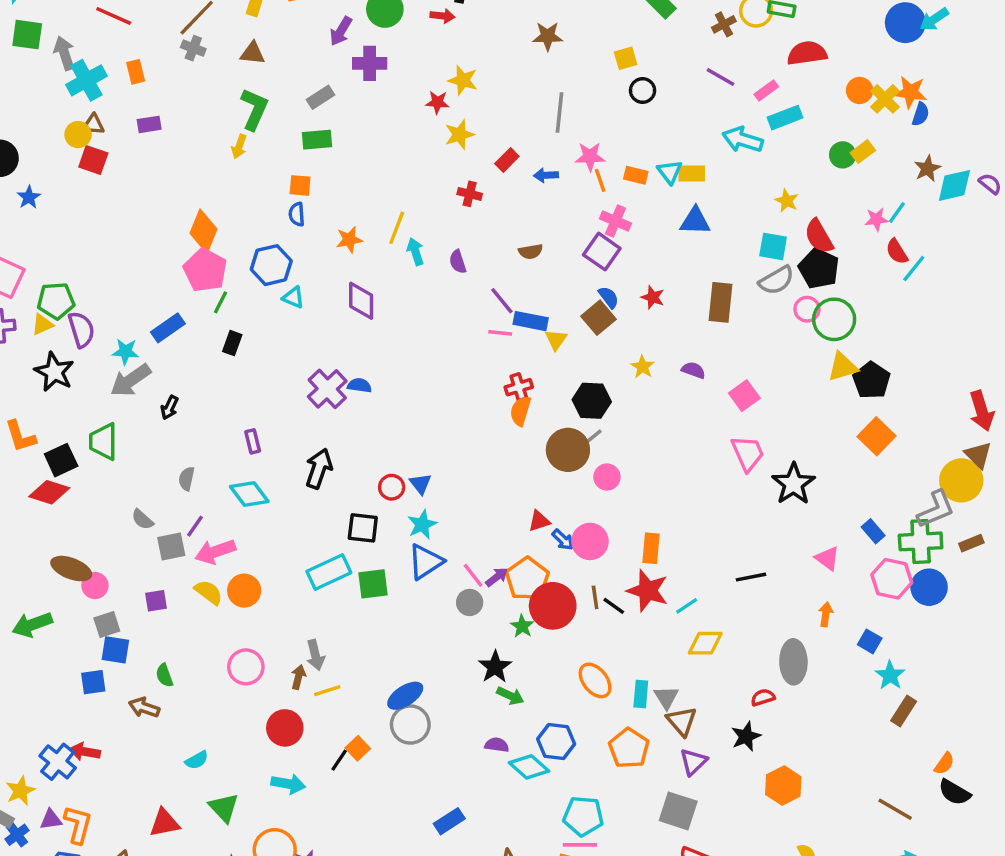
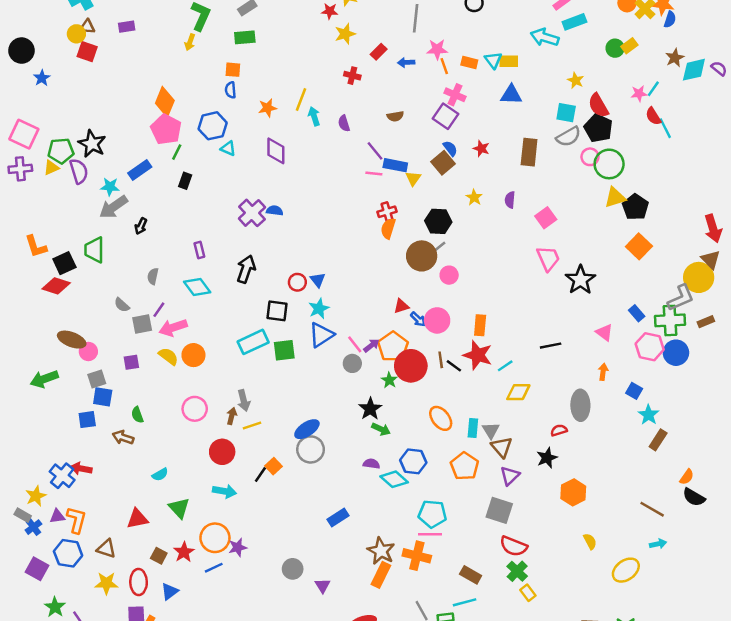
cyan line: (914, 268) -> (665, 128), turned -66
purple semicircle: (693, 370) -> (510, 200), turned -105
black star: (54, 372) -> (92, 144), moved

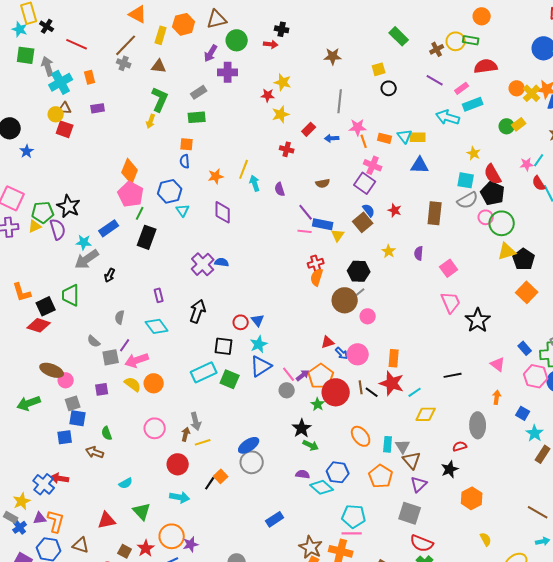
cyan triangle: (228, 148) -> (183, 210), turned 32
black rectangle: (185, 181) -> (147, 237), size x1.6
green square: (284, 350) -> (230, 379), turned 30

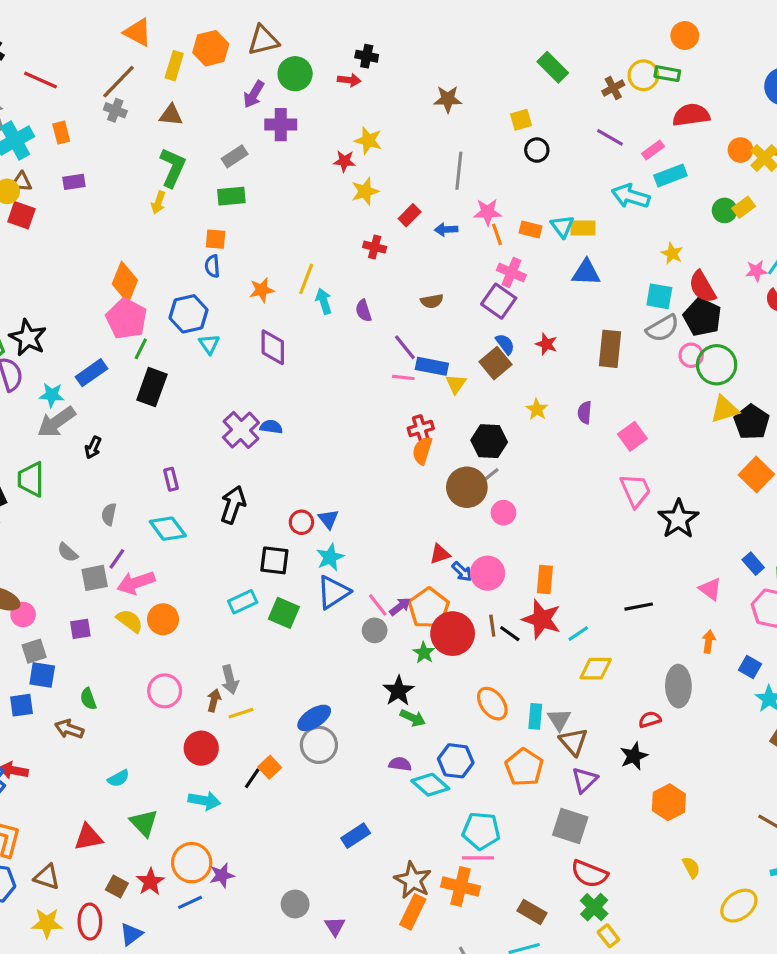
cyan rectangle: (204, 372) -> (243, 602), size x0.7

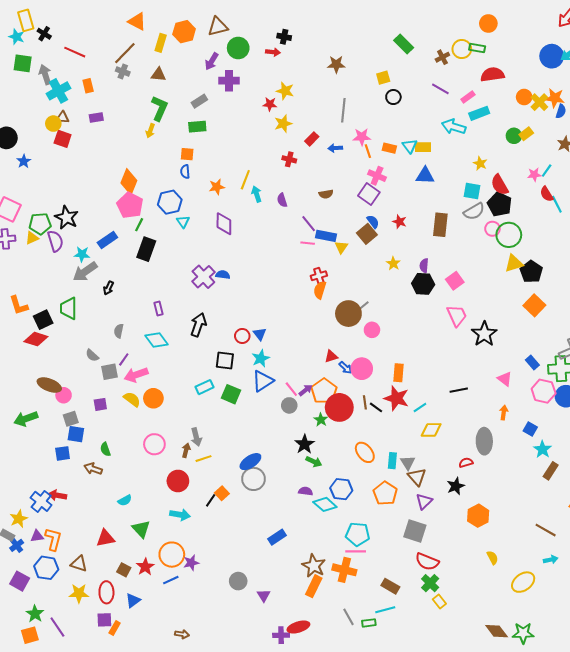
black hexagon: (489, 441) -> (423, 284), moved

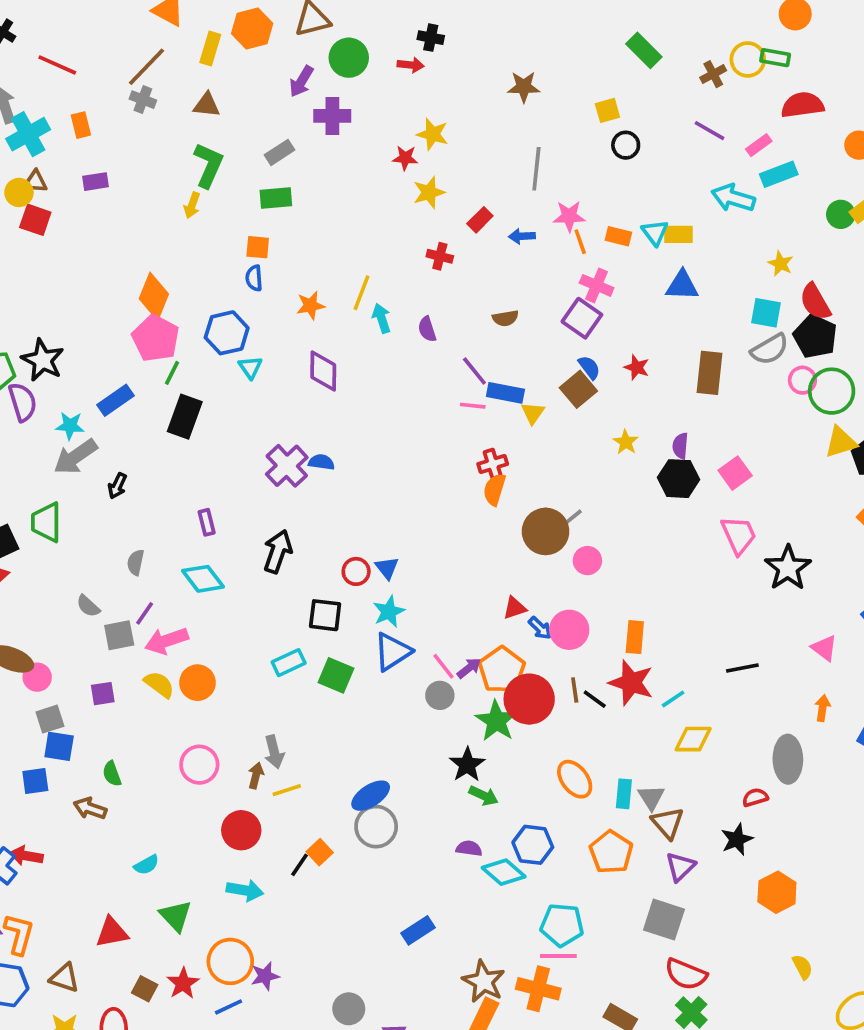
green star: (321, 420) -> (496, 721), size x1.6

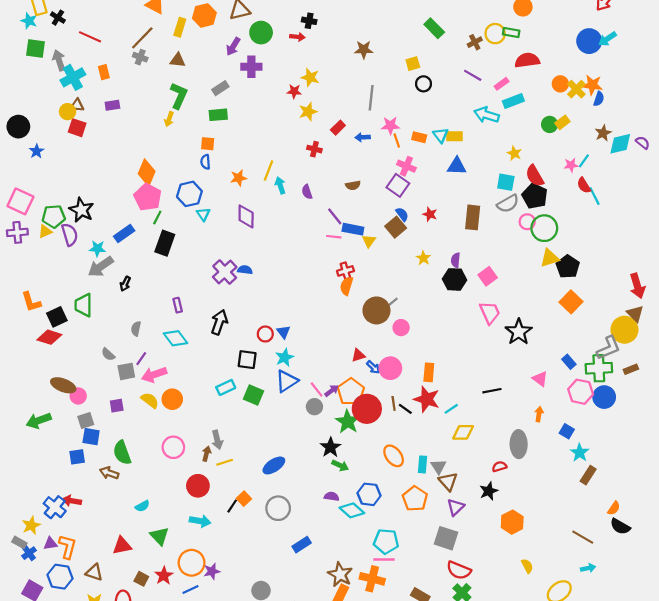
green semicircle: (112, 774) -> (122, 453), size x1.6
gray circle: (376, 827) -> (278, 508), moved

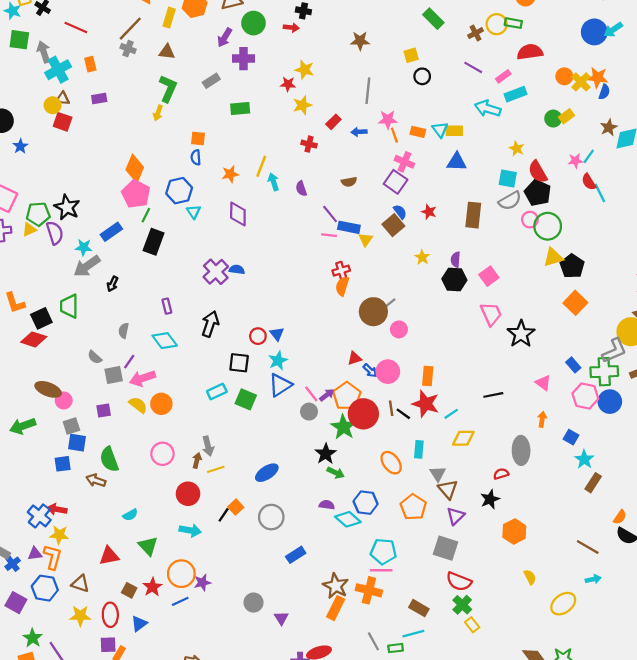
green rectangle: (218, 115) -> (240, 109), moved
cyan rectangle: (422, 464) -> (419, 449), moved
yellow star: (31, 525) -> (59, 535), moved, turned 30

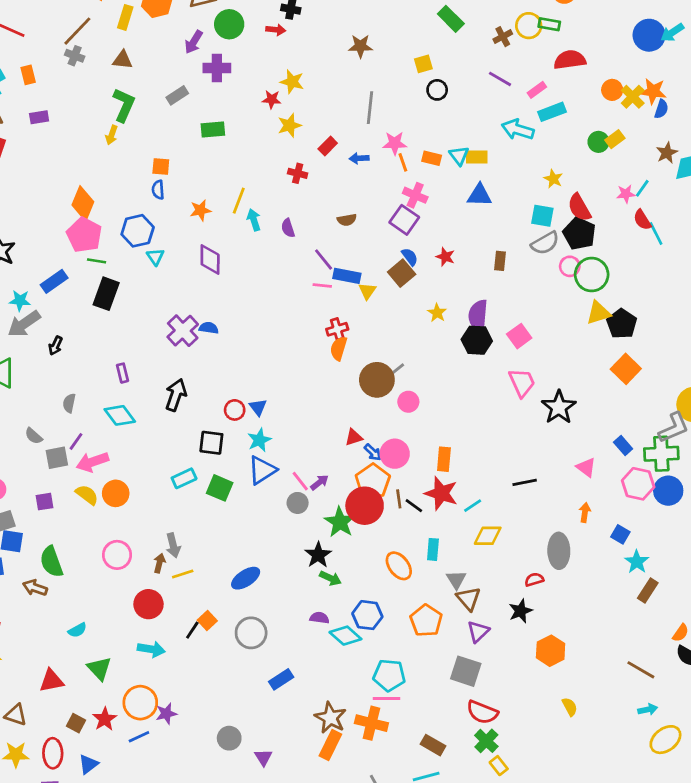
green line: (146, 215) -> (97, 261), turned 72
brown rectangle: (473, 215) -> (500, 261), size x0.6
purple semicircle: (456, 260) -> (478, 316), size x1.6
orange pentagon: (347, 396) -> (373, 481), moved
yellow ellipse: (563, 604) -> (665, 740), moved

